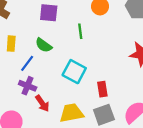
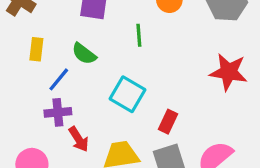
purple cross: (28, 86) -> (58, 112), turned -30
red rectangle: (102, 89) -> (168, 122), turned 32

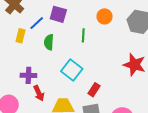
green semicircle: (84, 54) -> (49, 42), turned 49
blue line: (59, 79) -> (37, 23), moved

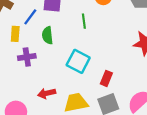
purple cross: (28, 75) -> (27, 57), moved
red arrow: (39, 93) -> (47, 93), turned 112

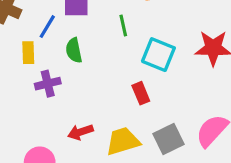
cyan square: (78, 61) -> (158, 55), moved
red rectangle: (106, 78) -> (141, 93), moved, turned -40

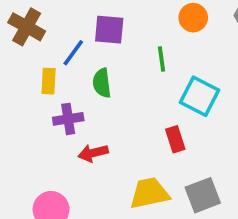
red arrow: (80, 132) -> (93, 153), moved

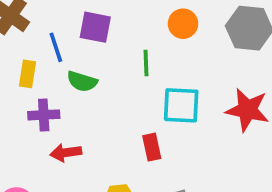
blue line: (73, 53) -> (56, 47), turned -60
green semicircle: (102, 83) -> (82, 81), turned -72
cyan square: (199, 96) -> (181, 105), turned -30

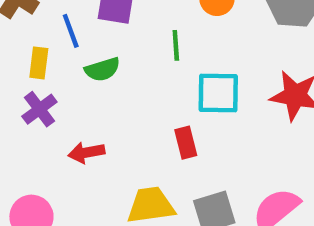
green semicircle: (82, 81) -> (102, 69), turned -32
purple cross: (44, 115) -> (39, 109), moved, turned -32

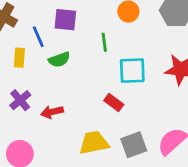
purple cross: (39, 109) -> (20, 100), moved
red rectangle: (186, 143) -> (114, 103), turned -36

